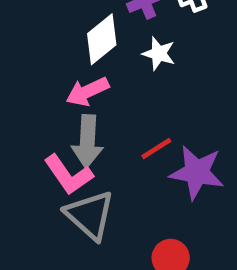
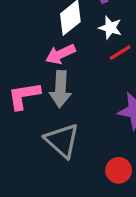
red line: (156, 149) -> (120, 53), moved
pink L-shape: (68, 175) -> (24, 96), moved, turned 116

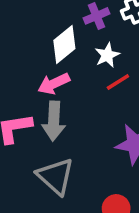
white star: (110, 28) -> (107, 55), turned 30

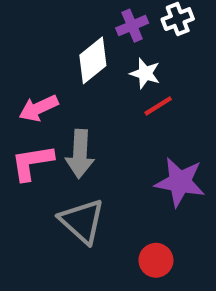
white star: (107, 55) -> (145, 73), turned -30
pink arrow: (54, 84) -> (39, 108), moved

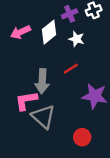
red line: (158, 106) -> (71, 69), moved
pink arrow: (39, 108) -> (20, 32), moved
pink L-shape: (32, 162) -> (26, 101), moved

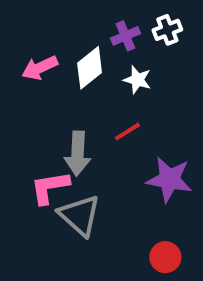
red circle: (82, 137) -> (165, 257), moved

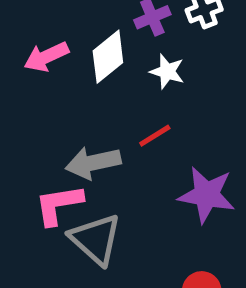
gray arrow: (78, 153) -> (93, 163), turned 75

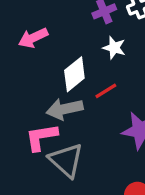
white diamond: (108, 57) -> (74, 74), moved

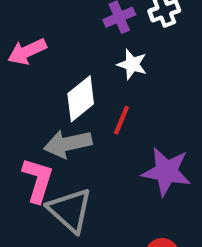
red line: (106, 91) -> (121, 120), turned -35
pink L-shape: (41, 137) -> (38, 180), turned 116

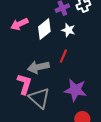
white diamond: (81, 99) -> (44, 29), moved
purple star: (166, 172) -> (75, 90), moved

